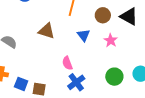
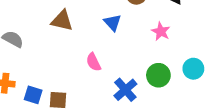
pink star: (111, 40) -> (161, 31), moved
blue cross: (76, 82) -> (125, 90), moved

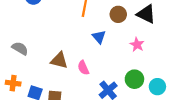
brown triangle: (62, 21) -> (59, 60), moved
cyan circle: (193, 69) -> (157, 87), moved

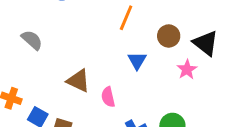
pink star: (137, 45) -> (187, 70), moved
gray semicircle: (20, 48) -> (32, 40), moved

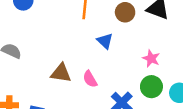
pink star: (187, 70) -> (151, 58), moved

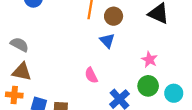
brown circle: (125, 12) -> (114, 16), moved
brown triangle: (61, 73) -> (22, 72), moved

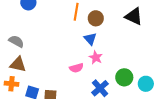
pink star: (149, 60) -> (96, 57), moved
pink semicircle: (91, 75) -> (76, 68), turned -80

